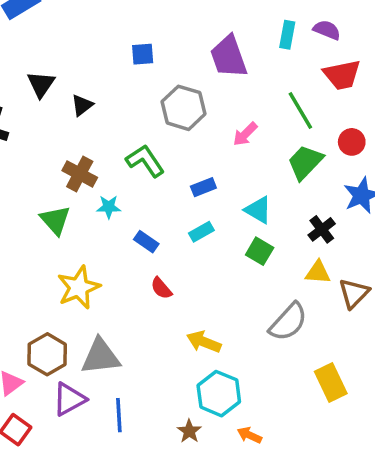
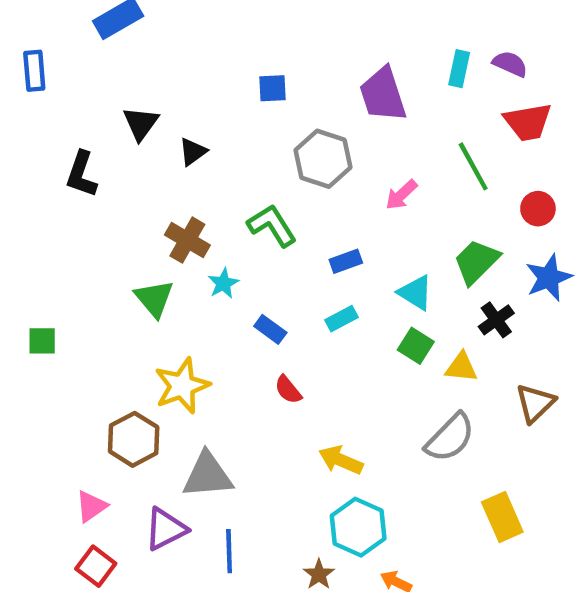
green trapezoid: (305, 162) -> (476, 262), moved
cyan star: (109, 207) -> (223, 283), turned -30
yellow triangle: (318, 272) -> (461, 367), moved
brown hexagon: (47, 354) -> (134, 439), moved

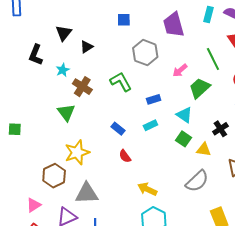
green trapezoid: (476, 262) -> (200, 88), moved
cyan star: (223, 283) -> (63, 70), moved

